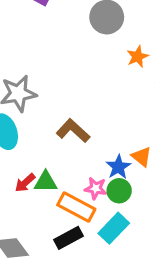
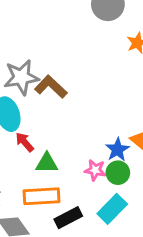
brown L-shape: (73, 131) -> (51, 87), moved
red arrow: (25, 183) -> (25, 142), moved, turned 90
orange rectangle: (76, 207) -> (42, 196), moved, turned -32

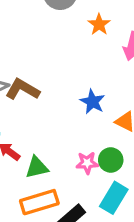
blue star: (117, 150) -> (93, 102), moved

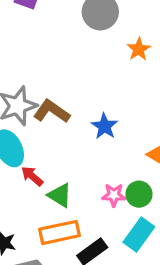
blue star: (93, 102) -> (104, 126), moved
green triangle: (37, 167) -> (60, 195), turned 40

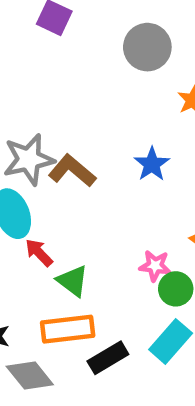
blue star: (104, 126) -> (152, 164), moved
pink star: (114, 195) -> (155, 266), moved

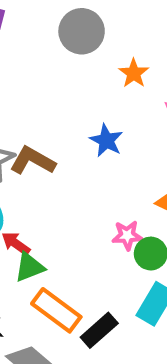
green triangle: (73, 281) -> (29, 267), moved, turned -48
orange rectangle: (68, 329) -> (56, 310), turned 54

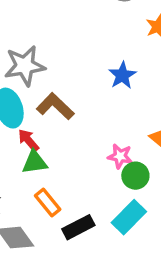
brown L-shape: (33, 161) -> (55, 106), moved
orange rectangle: (56, 310) -> (48, 202), size x0.7

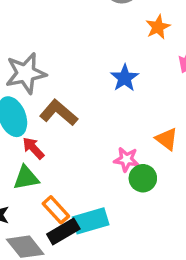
green triangle: (35, 162) -> (26, 178), moved
cyan rectangle: (129, 217) -> (91, 221), moved, turned 32
black rectangle: (78, 227) -> (63, 231), moved

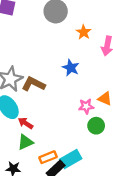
brown L-shape: (59, 113) -> (33, 84), moved
pink star: (126, 159) -> (86, 106), moved
orange rectangle: (56, 210) -> (48, 157), turned -56

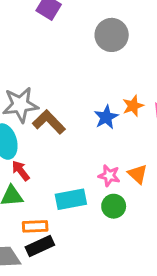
orange star: (84, 32) -> (133, 106), moved
cyan rectangle: (71, 159) -> (71, 199), moved

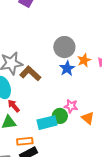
gray circle: (112, 35) -> (64, 47), moved
orange triangle: (138, 174) -> (88, 118), moved
green circle: (114, 206) -> (60, 116), moved

